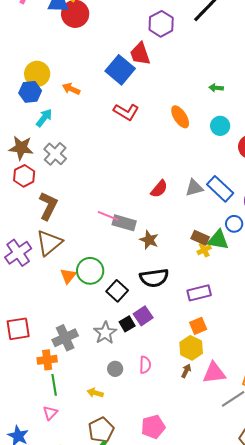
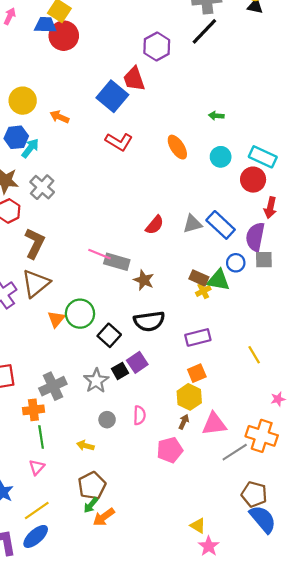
blue hexagon: (30, 92) -> (16, 137), moved
pink pentagon: (153, 427) -> (170, 450), moved

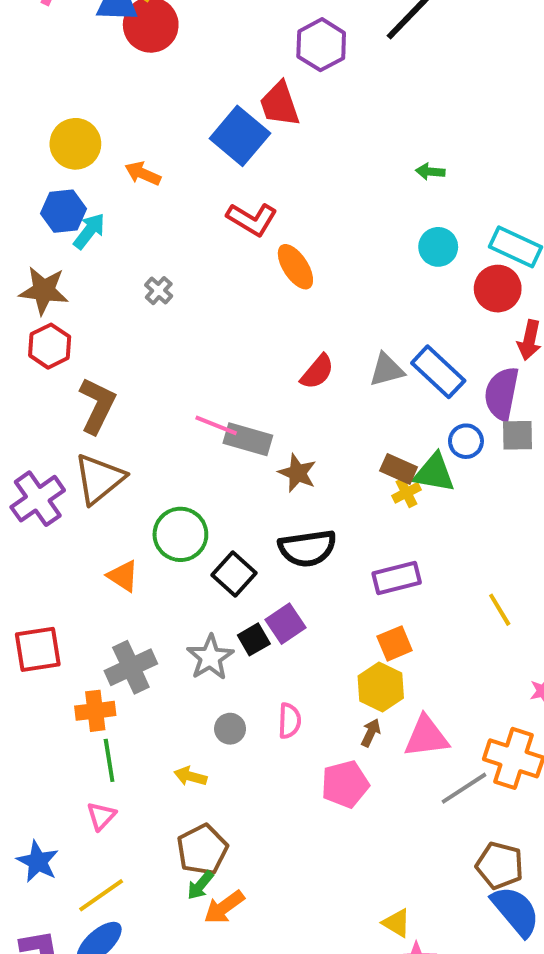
orange ellipse: (177, 147) -> (295, 267), moved
gray cross: (42, 187) -> (159, 291), moved, size x0.6
orange triangle: (56, 319) -> (123, 576), moved, turned -36

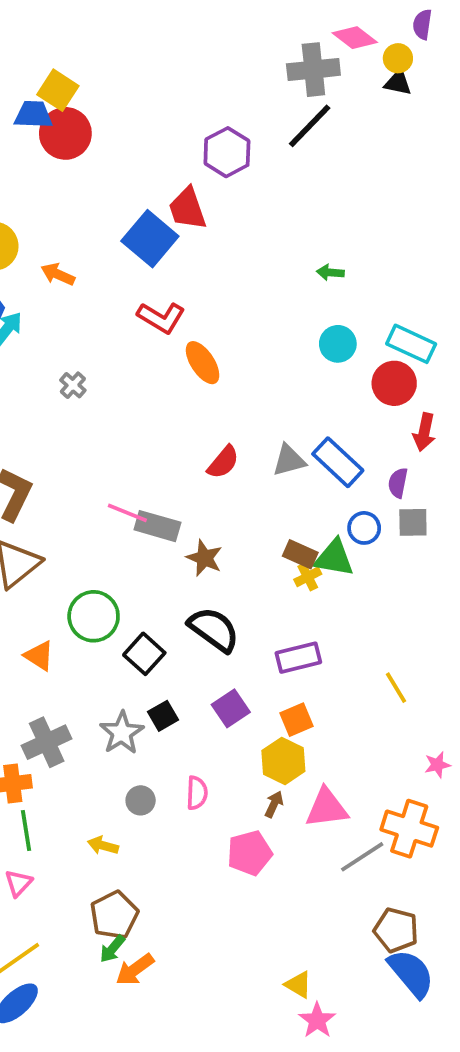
purple semicircle: (502, 394) -> (398, 483), size x0.6
black semicircle: (307, 548) -> (214, 629), turned -136
purple square: (286, 624) -> (231, 708), moved

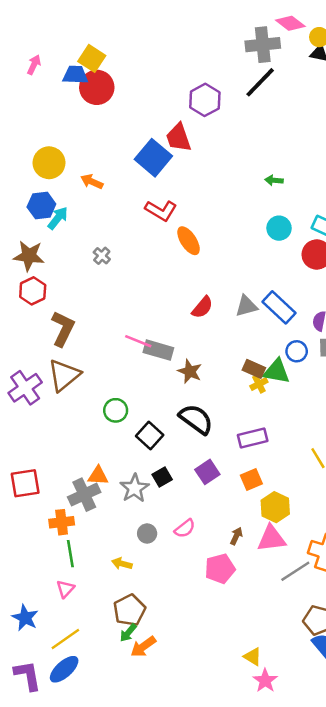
green circle: (94, 616) -> (116, 410), size x0.7
orange triangle: (39, 656) -> (98, 476), moved, turned -30
yellow hexagon: (283, 761) -> (275, 507), moved
pink semicircle: (197, 793) -> (185, 528), turned 50

